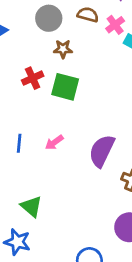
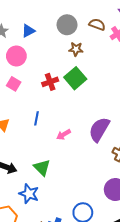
red cross: (33, 78) -> (50, 82), moved
green square: (65, 87) -> (75, 78), turned 30
pink arrow: (54, 142) -> (64, 135), moved

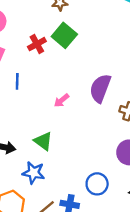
blue line: (37, 118) -> (17, 81), moved

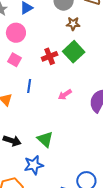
pink arrow: (61, 100) -> (65, 95), moved
blue star: (34, 173) -> (34, 165), turned -30

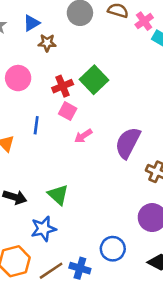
brown star: (73, 24) -> (47, 43), moved
pink circle: (16, 33) -> (18, 78), moved
pink square: (15, 60) -> (68, 111), moved

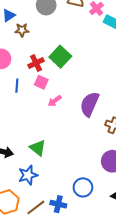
blue line: (36, 125) -> (17, 86), moved

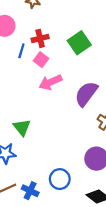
green square: (60, 57) -> (79, 43), moved
blue line: (17, 86) -> (21, 51), moved
pink arrow: (55, 101) -> (50, 82), size x1.5

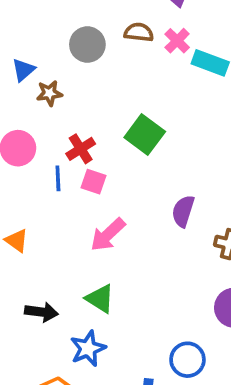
pink arrow: (50, 82) -> (108, 235), moved
purple semicircle: (86, 94) -> (183, 211), size x0.7

